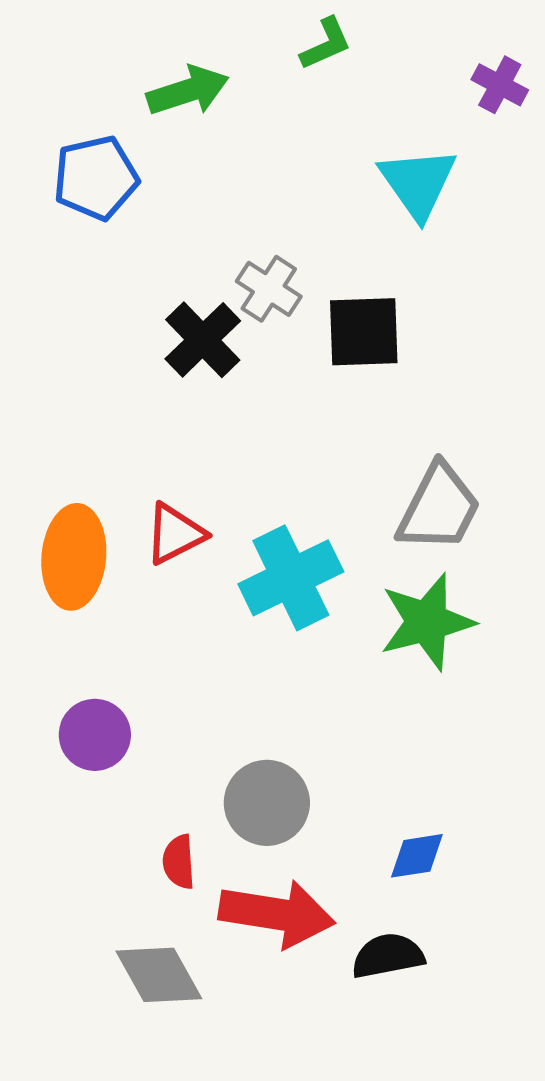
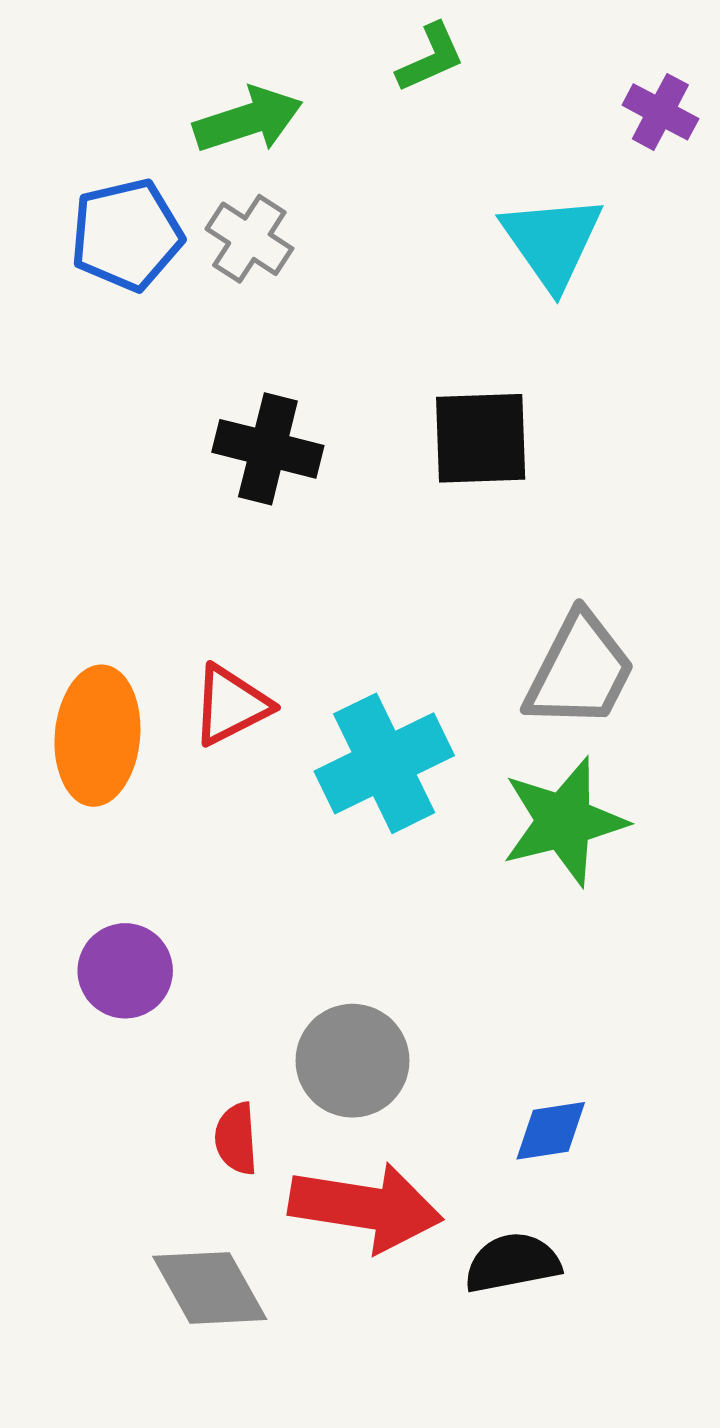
gray cross: (269, 289) -> (249, 239), moved
black cross: (203, 340) -> (268, 449), turned -32

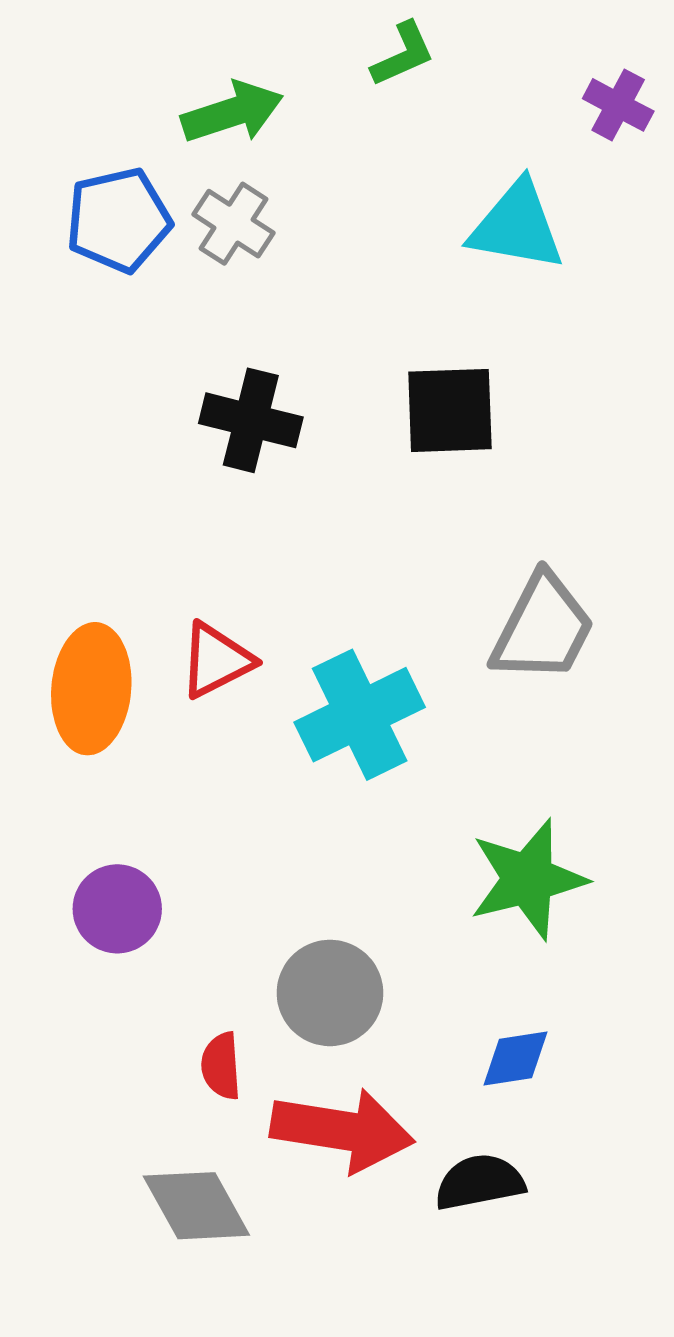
cyan triangle: (552, 241) -> (517, 226), turned -45
green star: (564, 821) -> (528, 879), moved

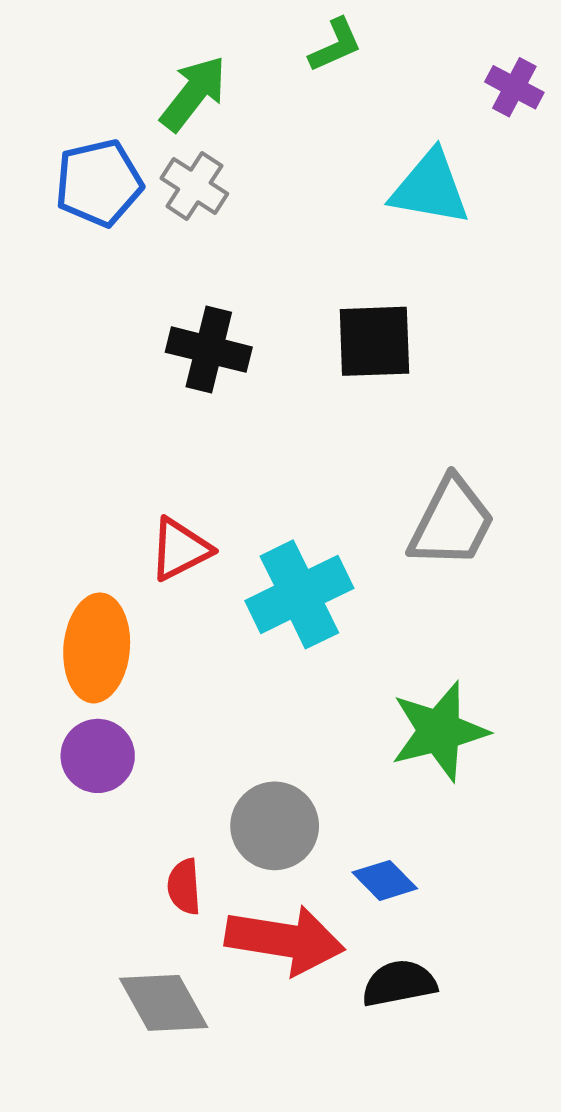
green arrow: (232, 112) -> (193, 93), turned -34
orange ellipse: (91, 689) -> (97, 648), moved
blue diamond: (515, 1059) -> (385, 880), moved, turned 54

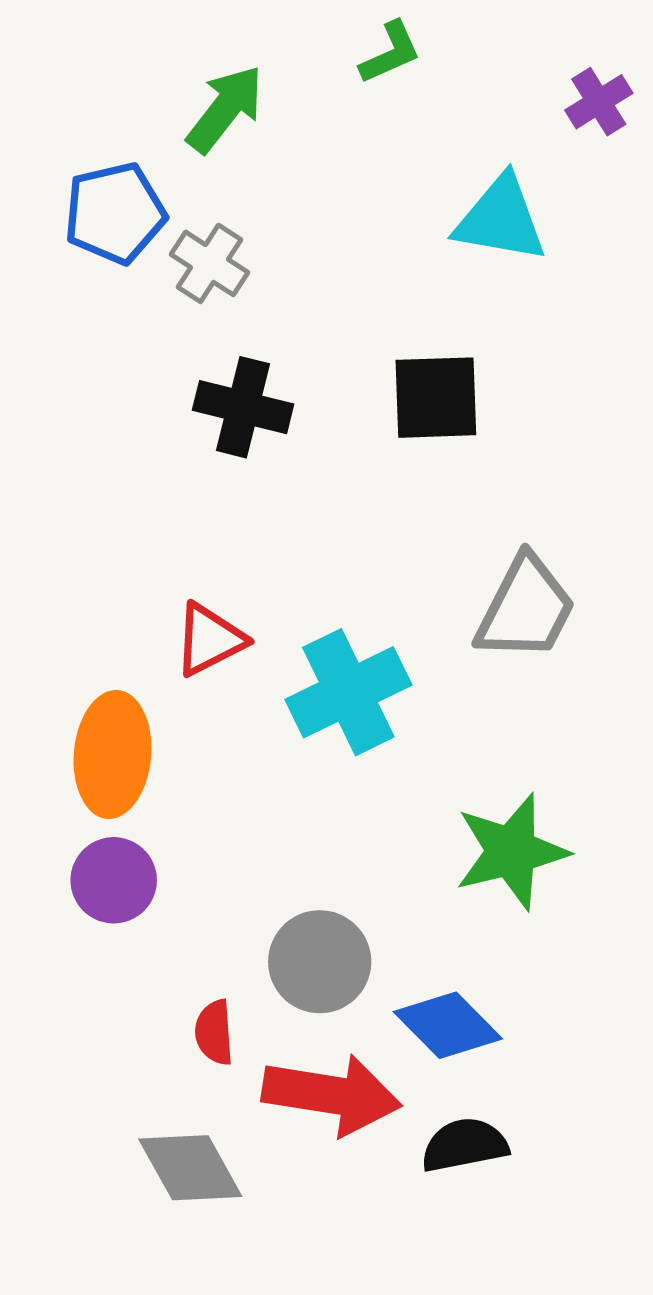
purple cross: (514, 87) -> (599, 102), turned 30
gray cross: (194, 186) -> (209, 263), moved
blue diamond: (385, 880) -> (448, 1025), size x1.4

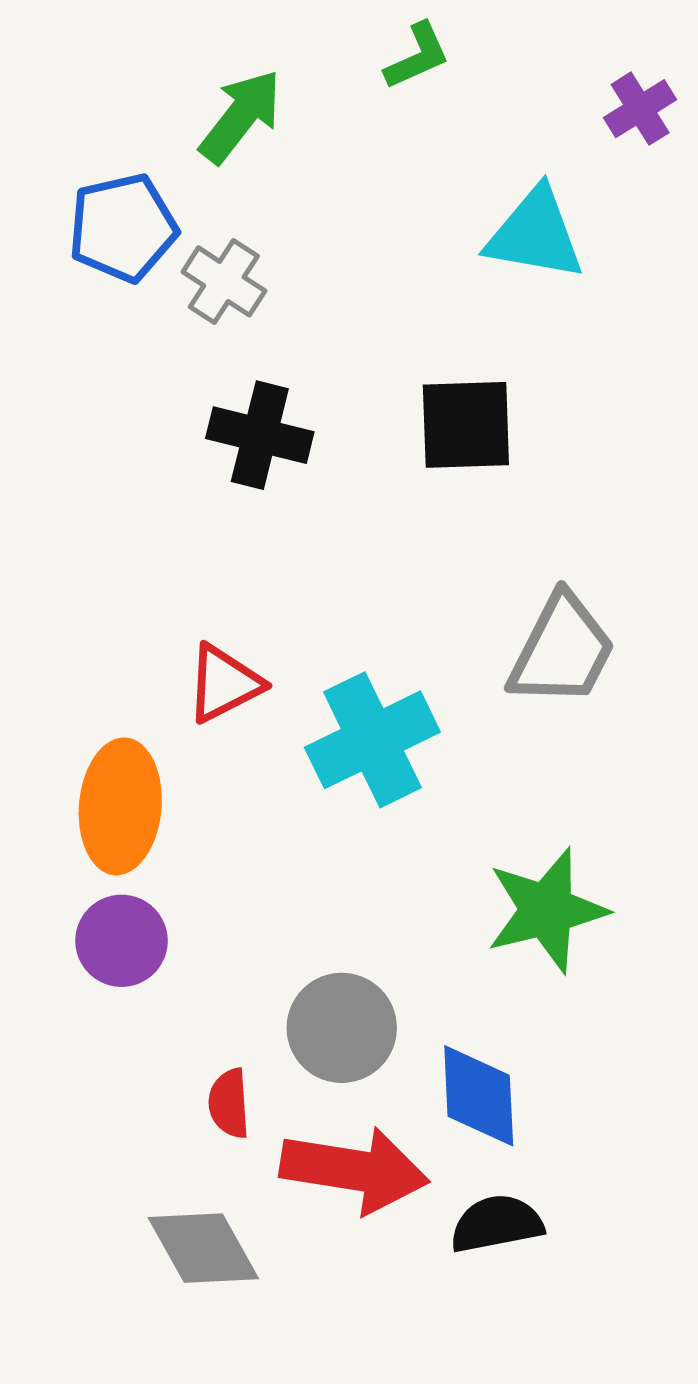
blue diamond: (448, 1025) -> (479, 1096), turned 42

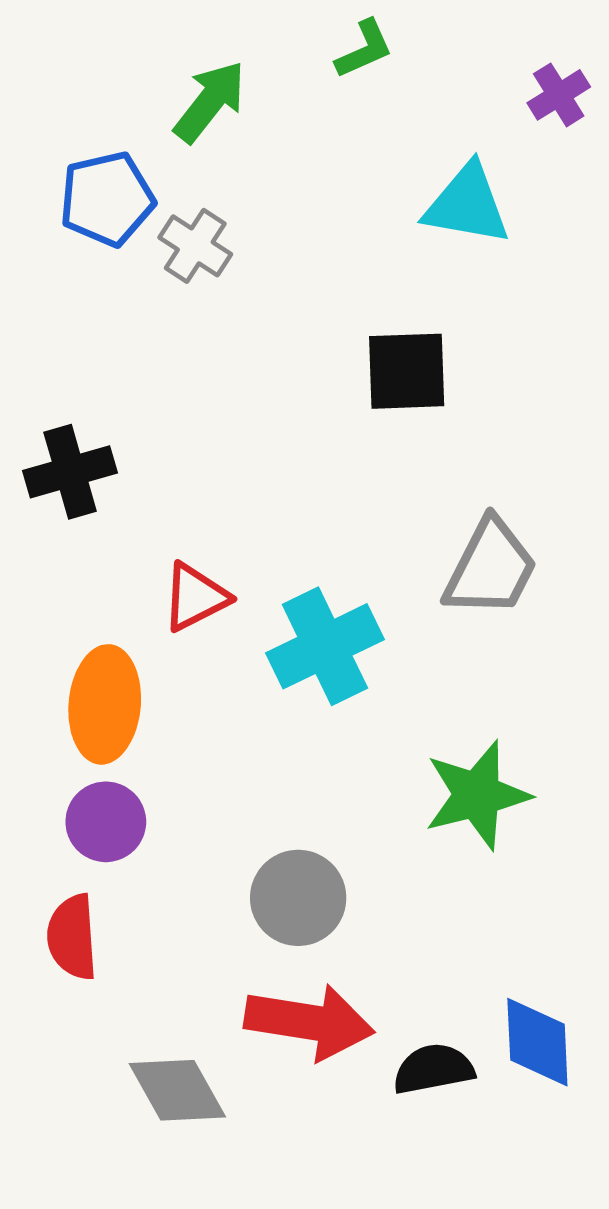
black cross: (260, 435) -> (70, 472), moved, turned -30
blue diamond: (479, 1096) -> (537, 1042), moved
red semicircle: (229, 1103) -> (72, 937), moved, size x1.4

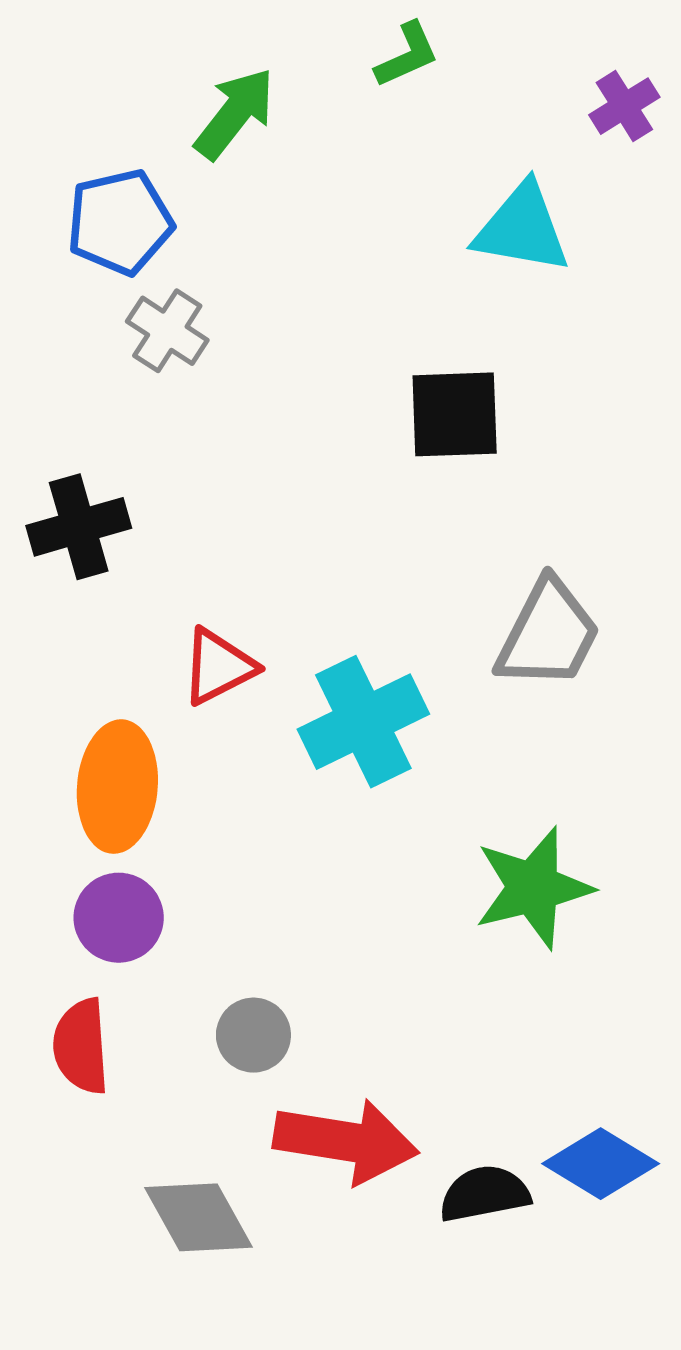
gray cross: (195, 246) -> (167, 331), moved
gray circle: (298, 898) -> (253, 1035), moved, size x0.7
blue diamond: (537, 1042) -> (601, 1164), turned -56

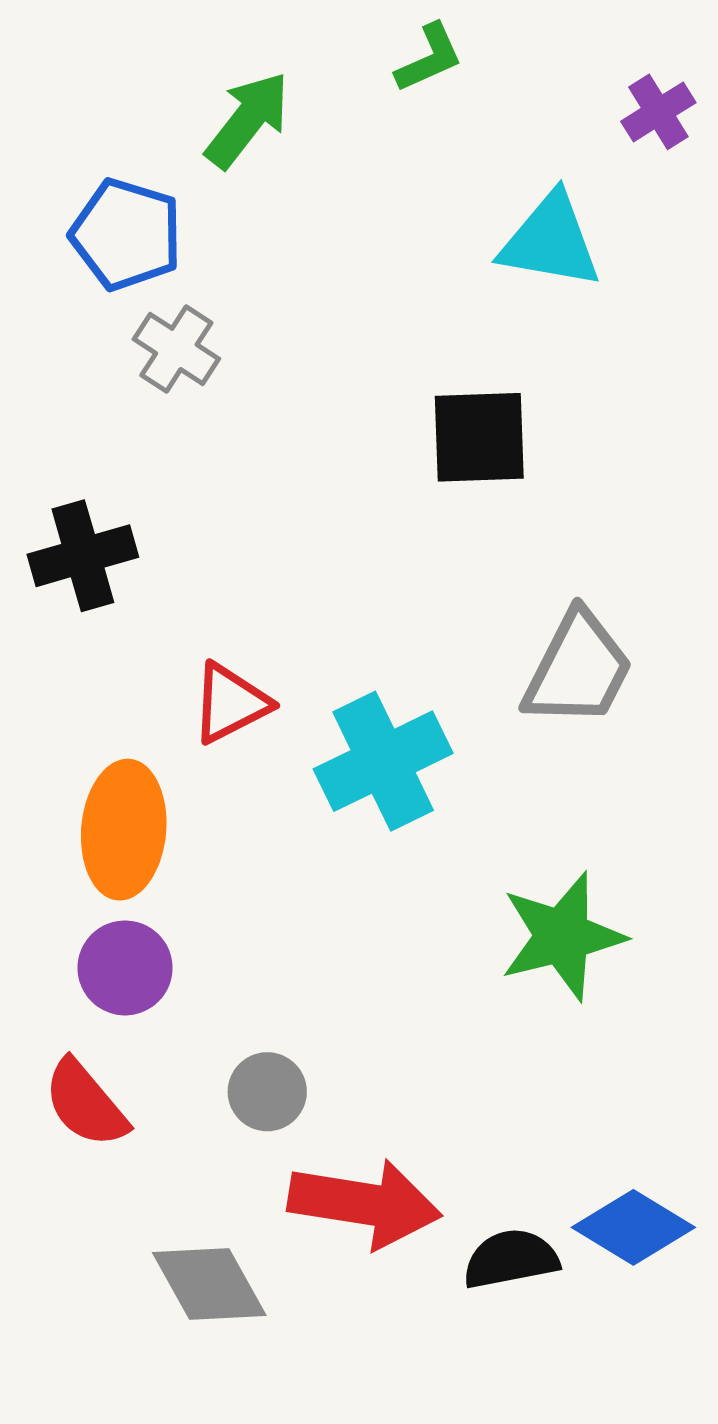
blue pentagon: (120, 222) -> (126, 234), turned 30
red semicircle: (81, 1046) -> (86, 1104), turned -36

